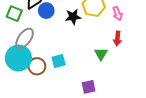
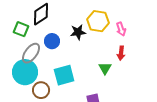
blue circle: (46, 11) -> (52, 41), moved
cyan square: (59, 61) -> (64, 75), size x1.5
brown circle: (37, 66) -> (41, 90), moved

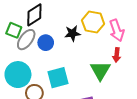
pink arrow: (121, 29) -> (117, 30), size x1.5
gray ellipse: (31, 53) -> (26, 40), moved
green triangle: (105, 68) -> (100, 70), size x1.5

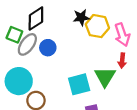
black star: (72, 33) -> (81, 17), moved
cyan square: (58, 78) -> (79, 84), moved

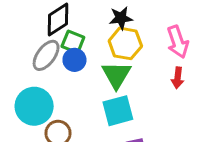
yellow hexagon: (97, 26) -> (125, 43), moved
green square: (14, 35) -> (73, 42), moved
green triangle: (105, 77) -> (116, 75), moved

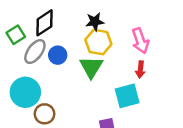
green square: (73, 42) -> (16, 35), moved, turned 36
cyan square: (118, 111) -> (127, 96), moved

